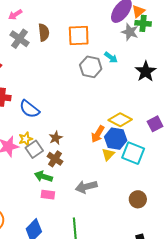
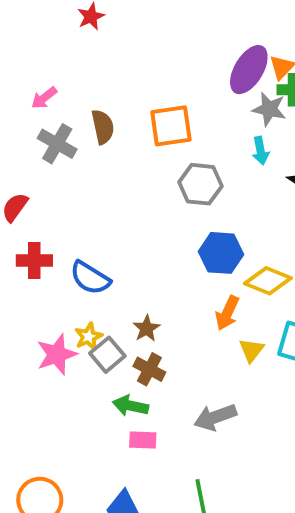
cyan arrow: (111, 57) -> (260, 151), moved, turned 48
blue hexagon: (116, 139) -> (221, 253), moved

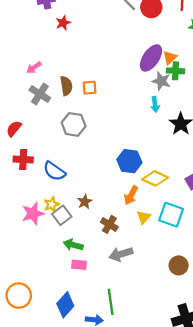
orange square: (171, 126) -> (90, 88), moved, size x0.6
gray hexagon: (200, 184) -> (74, 124), moved
brown cross: (149, 369) -> (109, 224), moved

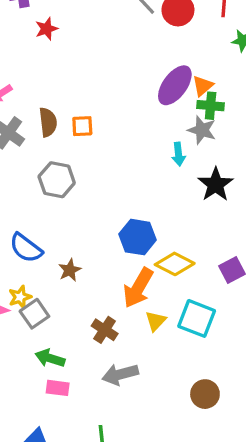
gray star: (161, 81) -> (202, 130), moved
orange arrow: (131, 195) -> (138, 288), size x1.4
brown star: (85, 202) -> (70, 270), moved

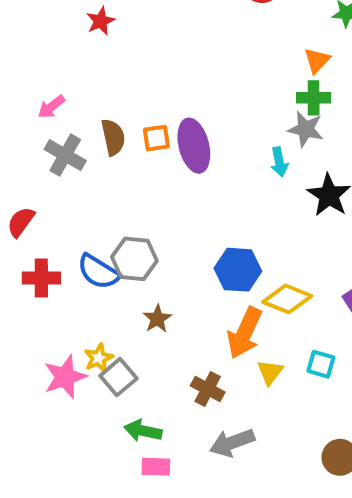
purple ellipse: (175, 85) -> (194, 146), moved, turned -45
orange triangle: (203, 86) -> (317, 61), moved
gray hexagon: (57, 180) -> (134, 259), moved
blue semicircle: (26, 248) -> (98, 272), moved
cyan square: (197, 318) -> (321, 364), size x0.6

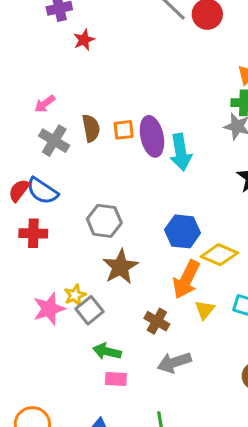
cyan arrow: (279, 162) -> (181, 152), moved, size x1.6
blue semicircle: (98, 272) -> (42, 191), moved
brown star: (157, 319) -> (120, 267), size x1.6

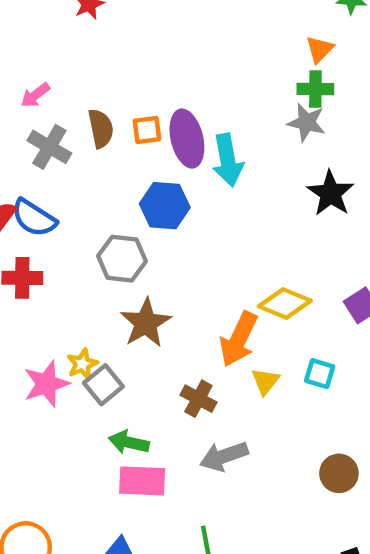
blue hexagon: (183, 231) -> (165, 206), moved
pink rectangle: (116, 379) -> (142, 481), size x1.5

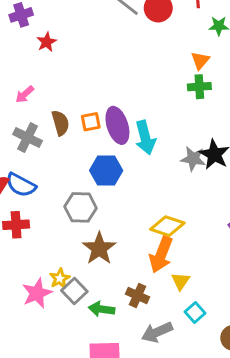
pink arrow: (35, 95) -> (25, 94), moved
gray star: (307, 122) -> (193, 159), moved
yellow diamond: (285, 303) -> (167, 226), moved
cyan square: (320, 374) -> (195, 312), moved, turned 36
green arrow: (129, 442) -> (102, 309), moved

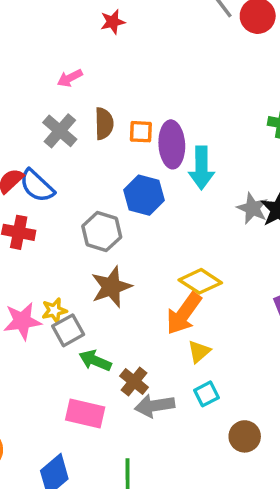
brown cross: (138, 296) -> (134, 382), moved

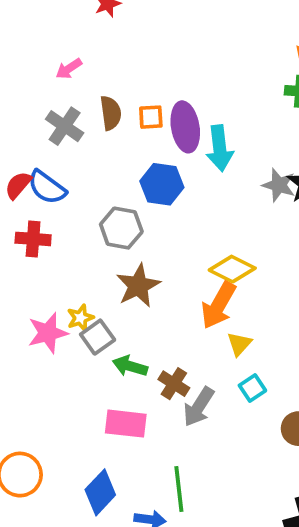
gray arrow: (155, 406) -> (199, 407), turned -42

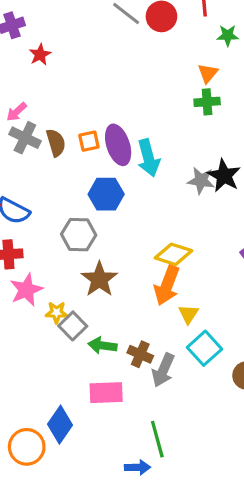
gray cross: (65, 126) -> (25, 138), moved
yellow star: (80, 318) -> (57, 312), turned 30
pink star: (48, 333) -> (26, 290), moved
cyan square: (252, 388) -> (205, 348), size x1.5
blue diamond: (100, 492) -> (60, 425), moved

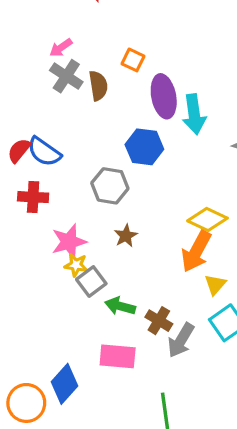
orange square: (89, 141) -> (133, 60), moved, turned 30
brown star: (99, 279) -> (126, 236), size x0.6
pink star: (26, 290) -> (69, 242), moved

